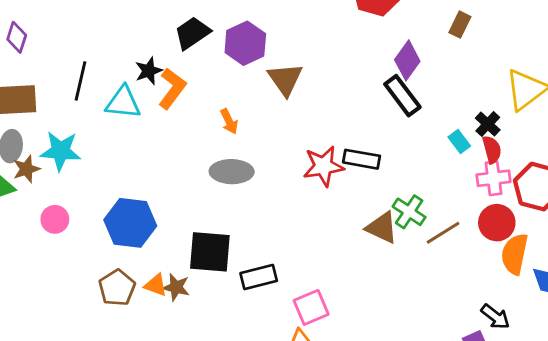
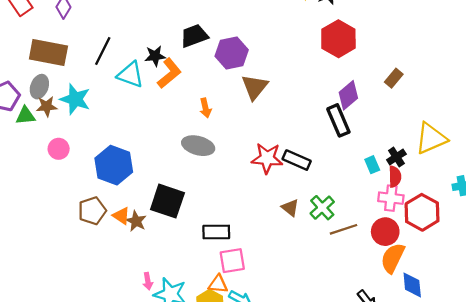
brown triangle: (382, 228) -> (290, 208), moved, size x0.7
black rectangle: (259, 277) -> (216, 232), moved

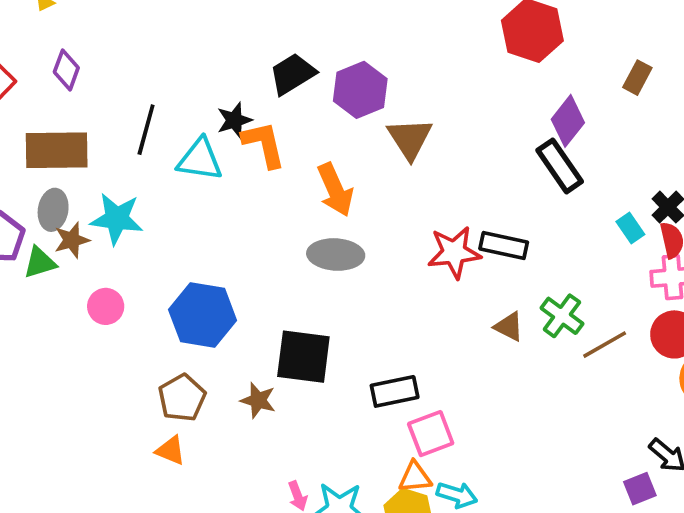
orange L-shape: (169, 73) -> (264, 144), turned -52
orange arrow: (205, 108) -> (335, 190), size x1.6
orange triangle: (121, 216) -> (171, 450), moved

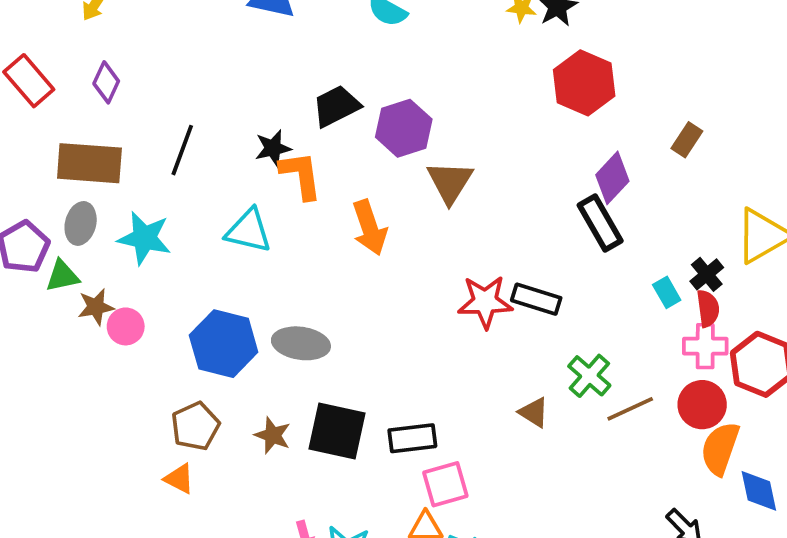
cyan triangle: (200, 160) -> (249, 231), moved
brown star: (72, 240) -> (96, 307), moved
gray ellipse: (336, 254) -> (301, 343), moved
brown triangle: (509, 327) -> (534, 412), moved
black square: (303, 357) -> (337, 431), moved

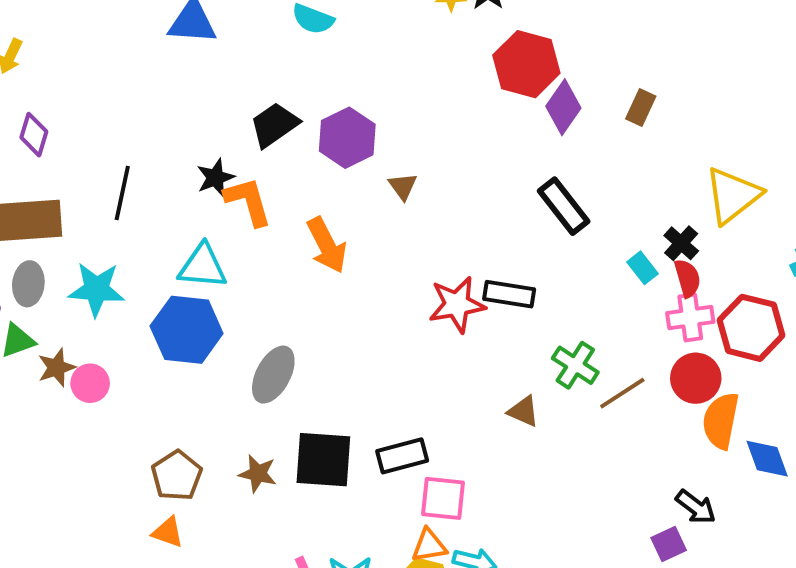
purple diamond: (612, 178) -> (563, 107), moved
brown triangle: (450, 182) -> (403, 186), size x0.6
gray ellipse: (301, 343) -> (273, 375), turned -62
blue hexagon: (224, 344) -> (187, 330), moved
pink square: (445, 484) -> (443, 498), turned 30

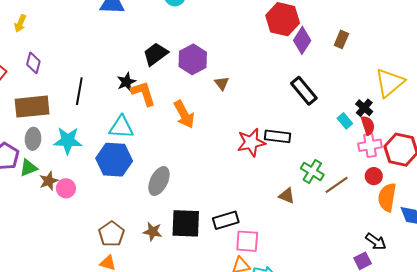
red circle: (696, 378) -> (374, 176), size x0.7

